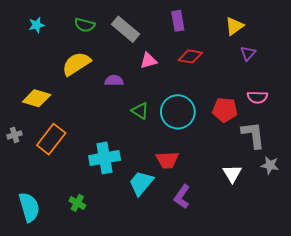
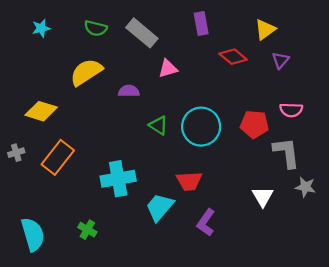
red diamond: (190, 56) -> (233, 57), moved, turned 30

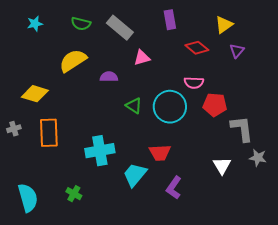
pink semicircle: (291, 110) -> (194, 83), moved
orange rectangle: (58, 157) -> (49, 133), turned -40

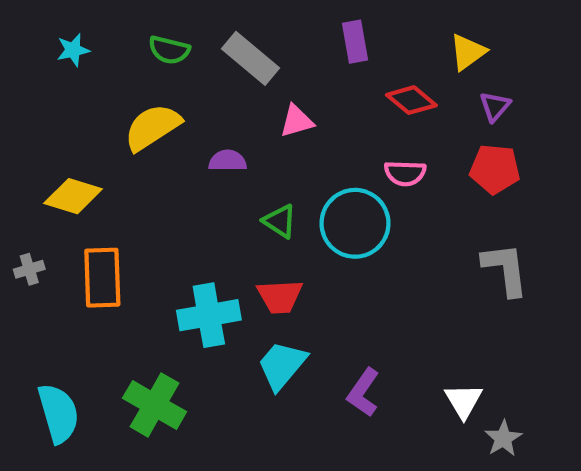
red pentagon: (215, 105) -> (495, 169), moved
red trapezoid: (160, 153) -> (280, 296), moved
gray star: (258, 158) -> (503, 438), moved, turned 30
white triangle: (222, 166) -> (464, 401), moved
green cross: (74, 194) -> (155, 405), size x1.8

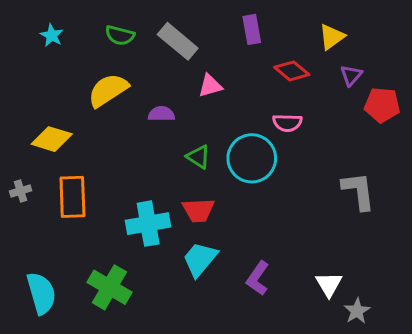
cyan star: (73, 50) -> (52, 35), turned -30
red pentagon: (495, 169) -> (382, 105), moved

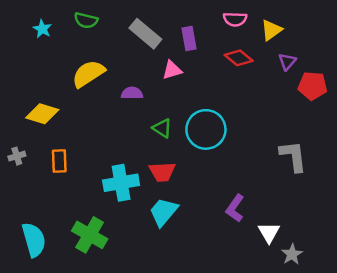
purple rectangle: (252, 29) -> (189, 39), moved
green semicircle: (120, 35) -> (86, 20), moved
pink semicircle: (287, 123) -> (235, 19), moved
orange rectangle: (72, 197) -> (59, 161), size x0.7
purple L-shape: (258, 278) -> (235, 208), moved

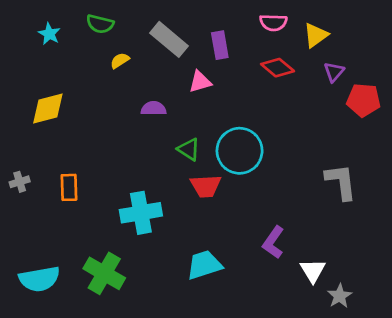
yellow semicircle: (88, 74) -> (120, 61), moved, size x0.5
yellow diamond: (42, 114) -> (48, 108), moved, turned -32
red trapezoid: (162, 172) -> (206, 186), moved
cyan trapezoid: (164, 212) -> (204, 265), moved, turned 32
cyan semicircle: (34, 240) -> (39, 279), turned 96

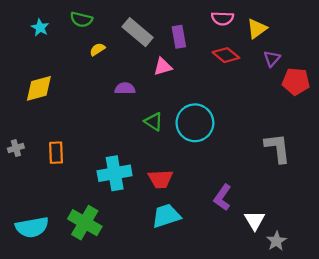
red trapezoid: (206, 186) -> (161, 179), moved

